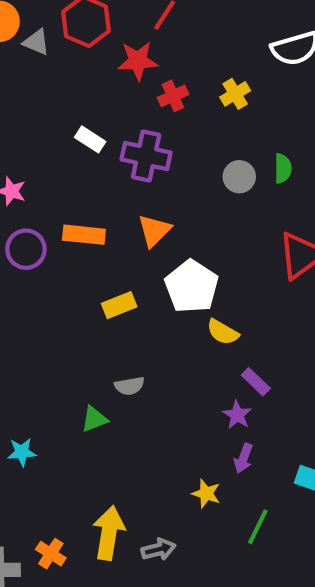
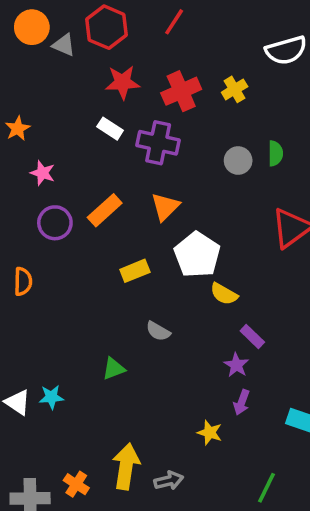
red star: (138, 61) -> (123, 82), moved
red cross: (173, 96) -> (181, 91), size x1.5
orange rectangle: (84, 235) -> (105, 210), turned -48
gray semicircle: (130, 386) -> (158, 331), moved, turned 40
green line: (258, 527) -> (267, 488), moved

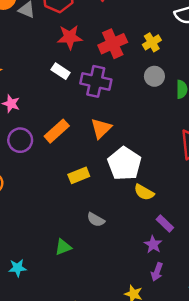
gray circle: (238, 161) -> (154, 76), moved

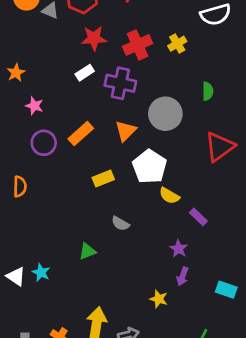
white rectangle: (61, 71) -> (85, 73), turned -66
gray circle: (154, 76) -> (165, 114), moved, size x1.6
purple rectangle: (165, 224) -> (198, 217), moved
cyan star: (18, 268) -> (41, 272), turned 30

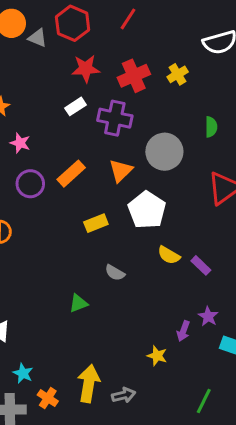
yellow semicircle: (169, 196) -> (169, 255), moved
purple star: (179, 249) -> (208, 316), moved
cyan star: (41, 272) -> (23, 373), moved

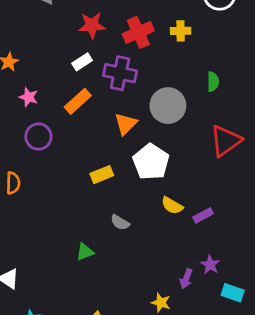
yellow cross: (178, 74) -> (181, 31), turned 30
orange rectangle: (71, 174) -> (78, 101), moved
purple rectangle: (201, 265) -> (203, 215), turned -72

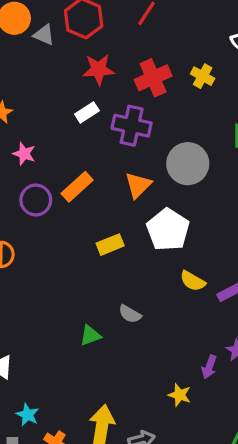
yellow cross: (181, 31) -> (203, 76), turned 30
orange rectangle: (78, 101) -> (77, 187), moved
gray semicircle: (120, 222) -> (130, 314), moved

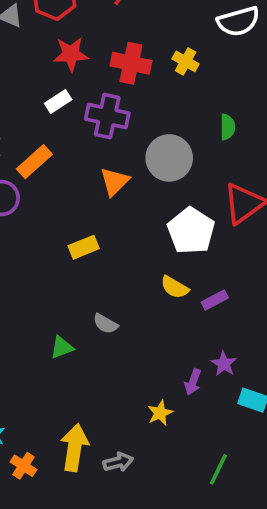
red cross: (153, 78) -> (131, 63), turned 36
orange rectangle: (77, 187) -> (34, 162), moved
white pentagon: (168, 230) -> (191, 231), moved
yellow star: (179, 395) -> (160, 413), turned 30

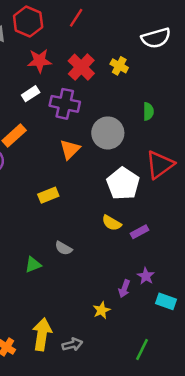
red cross: (131, 63) -> (81, 67), turned 32

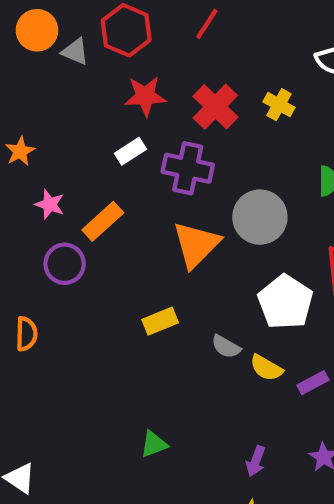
orange triangle: (70, 149) -> (196, 245), size x1.4
gray semicircle: (64, 248) -> (226, 347), moved
green triangle: (33, 265) -> (154, 444), moved
purple arrow: (124, 289) -> (256, 461), moved

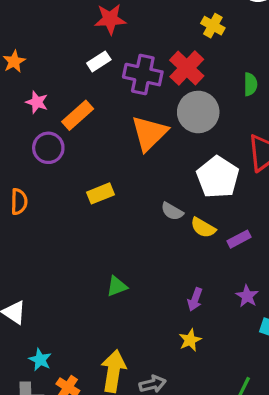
red cross: (215, 107) -> (187, 68), moved
yellow rectangle: (160, 321) -> (100, 193), moved

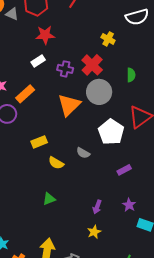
purple cross: (143, 75) -> (65, 69), size x0.7
yellow semicircle: (203, 228) -> (56, 163), moved

